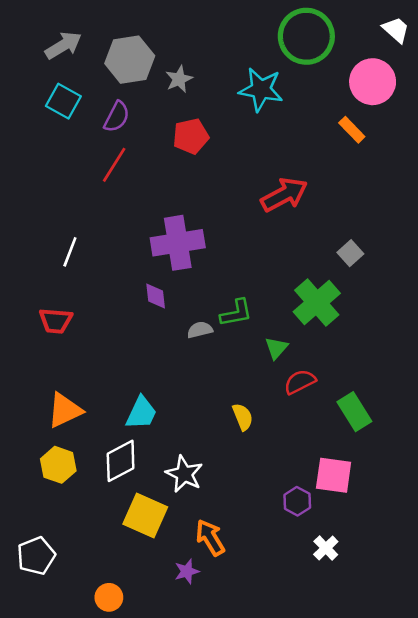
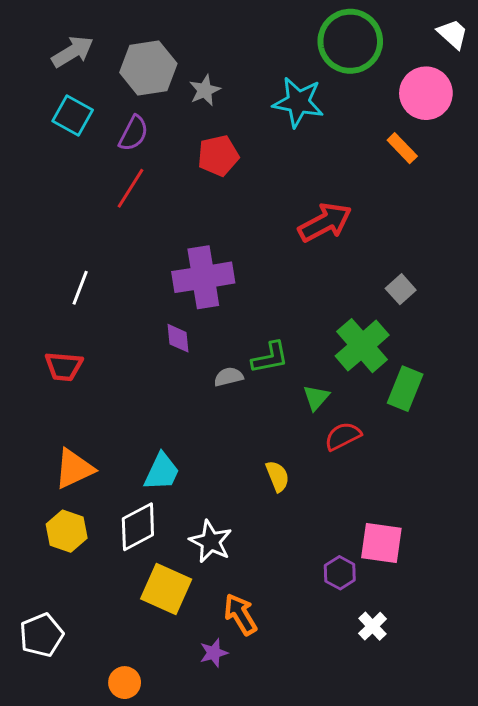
green rectangle: (354, 412) -> (405, 389), moved, turned 54

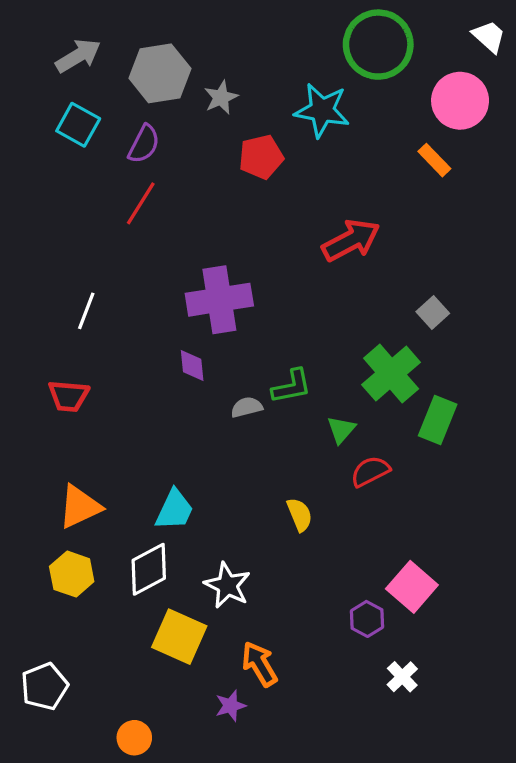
red pentagon: (218, 156) -> (261, 157), moved
pink square: (381, 543) -> (412, 587), turned 33

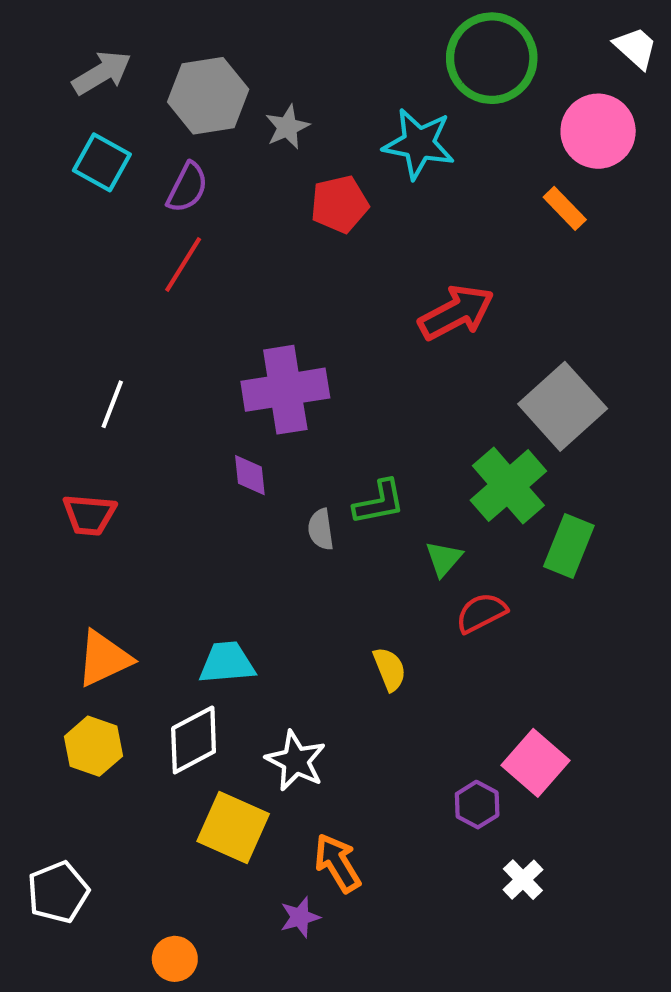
gray square: (433, 313) -> (563, 406), size x2.0
gray semicircle: (247, 407) -> (321, 529), turned -84
cyan trapezoid: (174, 510) -> (227, 663), turned -120

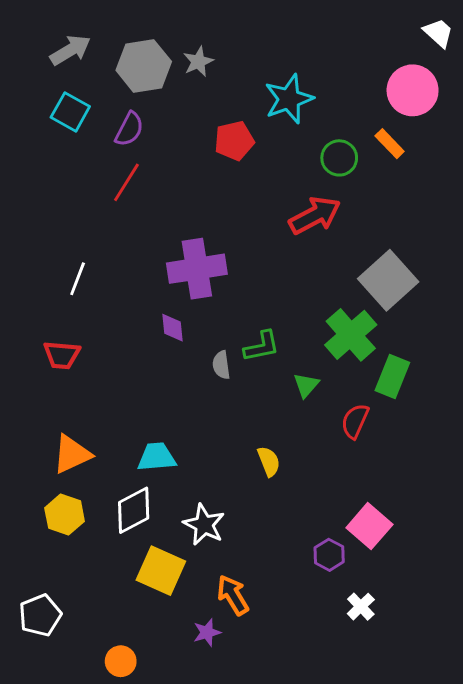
green circle: (492, 58) -> (339, 158), moved, size x0.6
gray star: (287, 127) -> (198, 62), moved
cyan star: (419, 144) -> (289, 99), turned -30
red semicircle: (481, 613) -> (355, 421), moved, turned -39

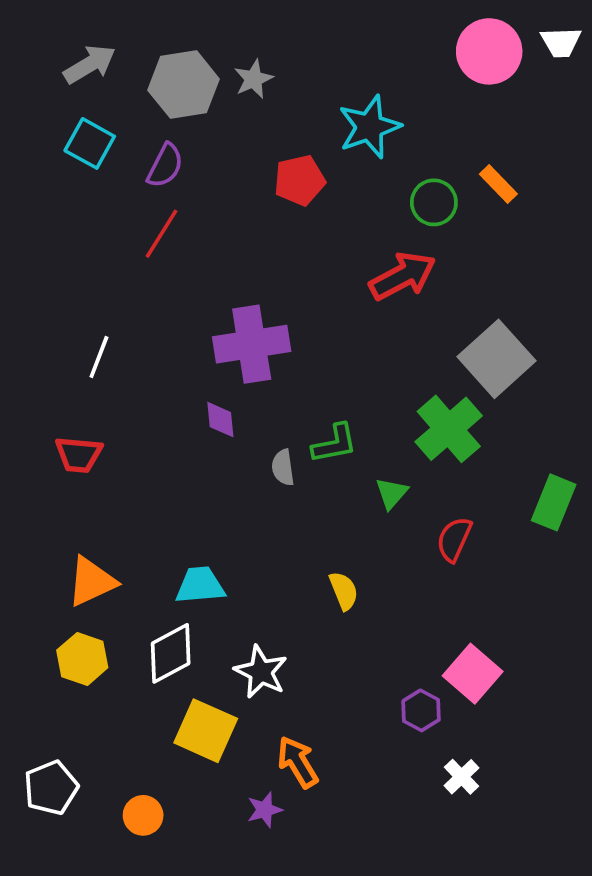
white trapezoid: (438, 33) -> (561, 42), turned 136
pink circle: (413, 90) -> (489, 51), moved
green rectangle: (392, 377) -> (554, 502), moved
orange circle: (121, 661) -> (143, 815), moved

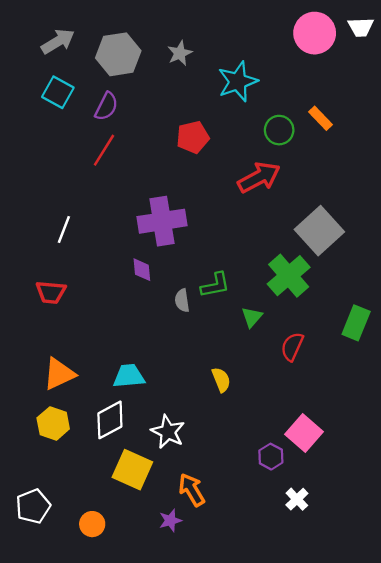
gray star: (254, 79) -> (180, 53), moved
red pentagon: (300, 180) -> (193, 137), moved

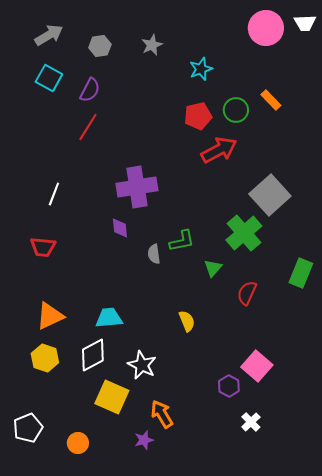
gray hexagon: (118, 54) -> (100, 46), size x0.6
cyan star: (238, 82) -> (201, 69), size x0.7
red pentagon: (193, 137) -> (198, 116), moved

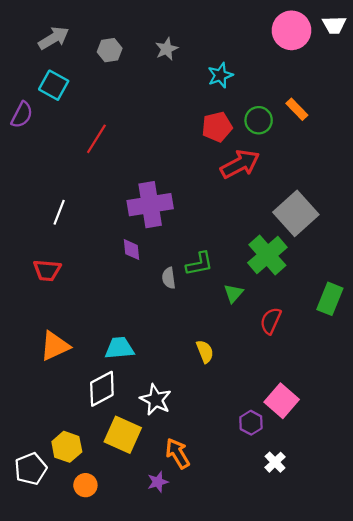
purple semicircle: (90, 90) -> (22, 115), moved
yellow hexagon: (45, 358) -> (67, 447), moved

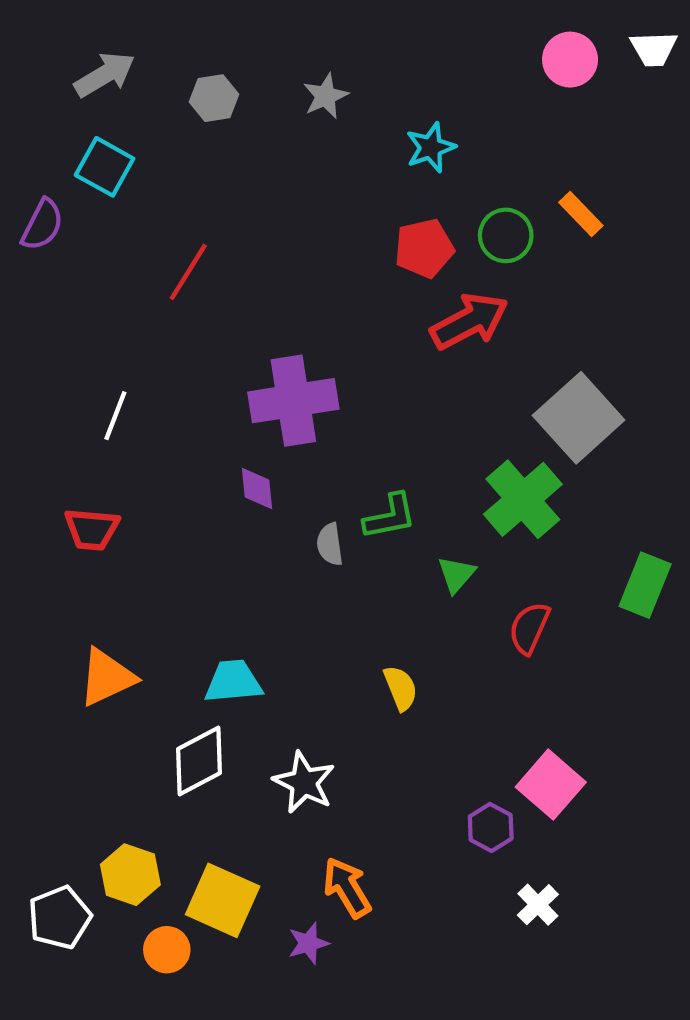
pink circle: (291, 30) -> (570, 60), size x0.7
yellow square: (123, 435) -> (223, 900), moved

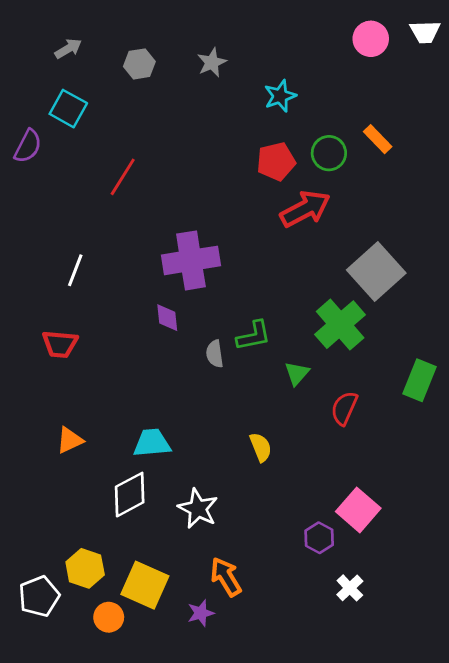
gray arrow: (105, 75) -> (68, 49), size x0.7
orange triangle: (107, 677) -> (70, 440), size x0.7

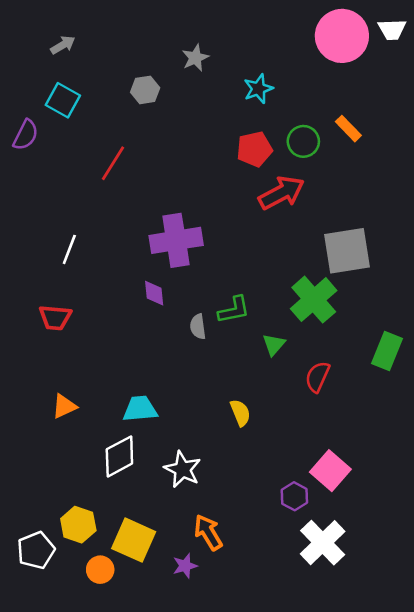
pink circle: (371, 39) -> (342, 36), size x1.6
gray hexagon: (139, 64) -> (145, 90), moved
gray square: (376, 272) -> (347, 251), turned 33
white cross: (350, 588) -> (323, 543), size x1.8

